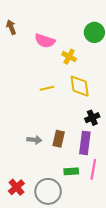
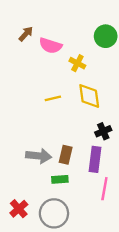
brown arrow: (11, 27) -> (26, 34), moved, turned 64
gray arrow: (34, 140) -> (39, 156), size x1.5
green rectangle: (71, 171) -> (60, 179), moved

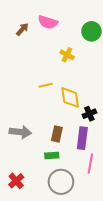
pink semicircle: (50, 46) -> (48, 22), moved
yellow diamond: (89, 96) -> (70, 97), moved
gray arrow: (39, 156) -> (20, 132), moved
gray circle: (54, 213) -> (61, 182), moved

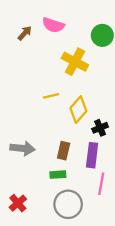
yellow cross: (67, 55) -> (75, 62), size x1.6
yellow diamond: (70, 97) -> (78, 110), turned 50

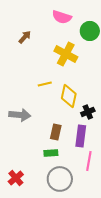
pink semicircle: (53, 25) -> (62, 17), moved
brown arrow: (25, 33) -> (25, 37), moved
yellow diamond: (78, 110) -> (69, 96), turned -30
gray arrow: (22, 148) -> (20, 115), moved

